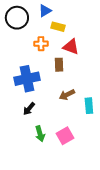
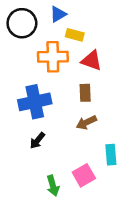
orange cross: (41, 44) -> (53, 57), size x1.6
brown rectangle: (59, 65) -> (85, 93), moved
cyan rectangle: (89, 106) -> (111, 155), moved
green arrow: (40, 134) -> (53, 186), moved

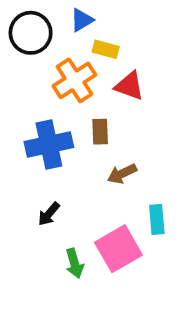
orange cross: (53, 57) -> (74, 80), turned -32
brown rectangle: (85, 93) -> (100, 132), moved
black arrow: (37, 141) -> (49, 214), moved
pink square: (84, 175) -> (118, 249), size x1.4

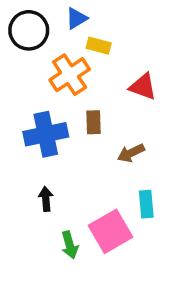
red triangle: (129, 86) -> (143, 87), moved
brown arrow: (122, 174) -> (131, 153), moved
black arrow: (49, 214) -> (46, 199), turned 135

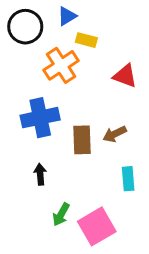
brown rectangle: (93, 122) -> (82, 140), moved, size x1.4
pink square: (110, 231) -> (97, 226), moved
green arrow: (70, 245) -> (61, 214), turned 45

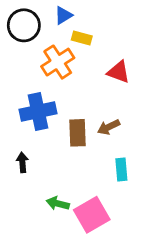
black arrow: (40, 174) -> (22, 162), moved
green arrow: (61, 214) -> (58, 203), turned 75

